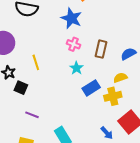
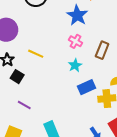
yellow line: (36, 62) -> (36, 54), turned -56

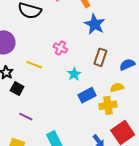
blue star: (77, 15) -> (95, 24), moved
pink cross: (76, 41) -> (60, 48), moved

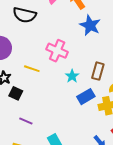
pink cross: (60, 48) -> (57, 51), size x1.5
brown rectangle: (100, 57) -> (98, 71), moved

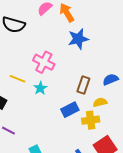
blue star: (90, 25) -> (78, 39), turned 30
cyan star: (72, 76) -> (40, 88), moved

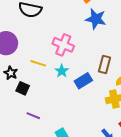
blue star: (78, 39) -> (96, 19), turned 30
blue rectangle: (70, 110) -> (83, 81), moved

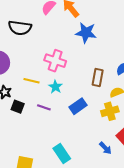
blue rectangle: (83, 81) -> (78, 106), moved
purple line: (33, 116) -> (44, 107), moved

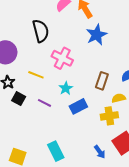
black semicircle: (20, 28) -> (41, 31), moved, turned -120
blue star: (86, 33) -> (97, 35), turned 30
cyan star: (55, 87) -> (66, 88), moved

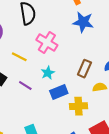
blue star: (97, 35) -> (83, 22), turned 30
yellow cross: (109, 116) -> (78, 106), moved

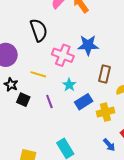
blue star: (83, 22) -> (88, 45), moved
purple line: (25, 86) -> (49, 101), turned 48

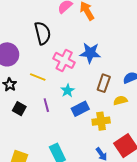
black square: (23, 100) -> (19, 109), moved

